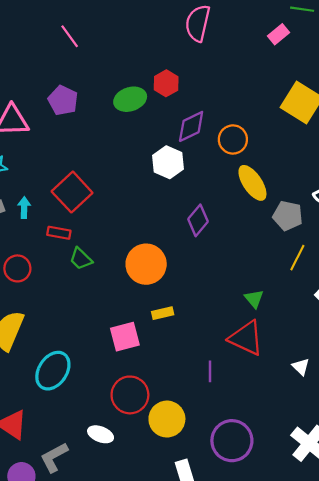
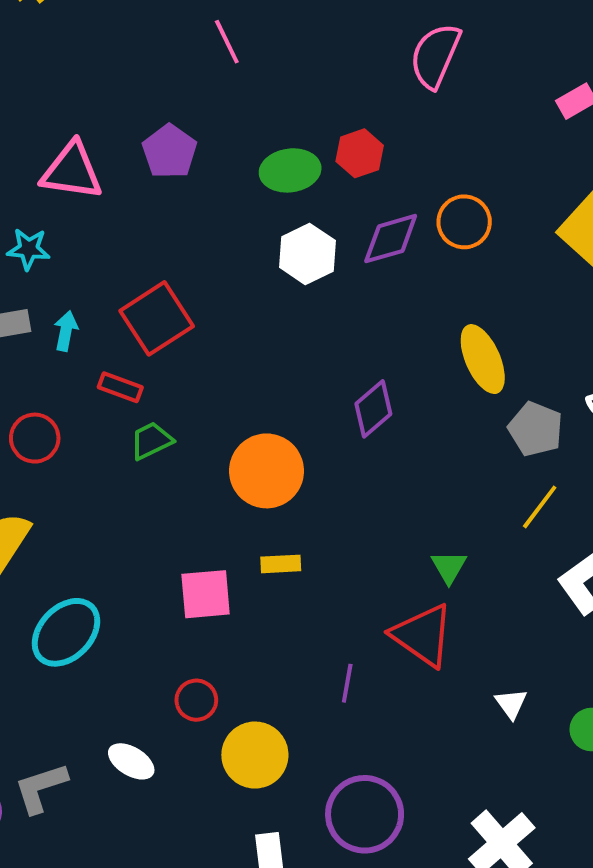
pink line: (70, 36) -> (227, 42), moved
orange circle: (233, 139) -> (464, 222), moved
white hexagon: (168, 162) -> (307, 254), moved
green trapezoid: (81, 259) -> (151, 441), turned 100
red circle: (130, 395) -> (196, 700), size x0.6

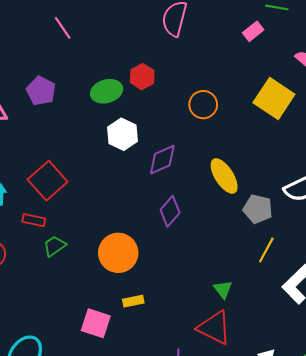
purple diamond: (391, 239) -> (162, 160), moved
pink square: (206, 594) -> (96, 323), turned 32

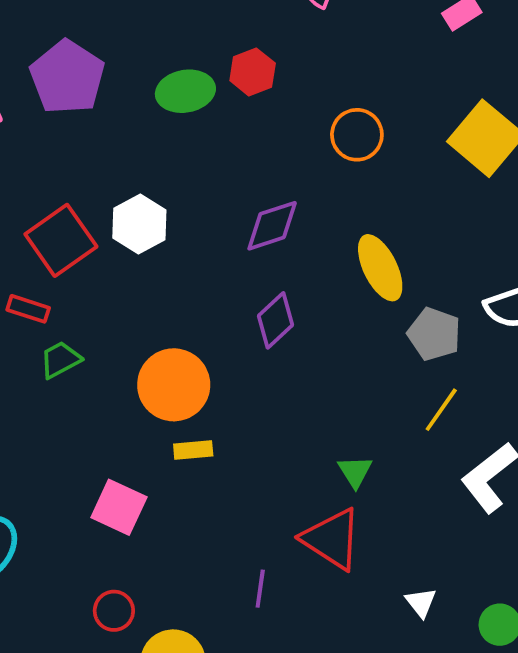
purple pentagon: (41, 91) -> (67, 77), size x1.4
white hexagon: (123, 134) -> (139, 224), moved
yellow rectangle: (133, 301) -> (193, 450), moved

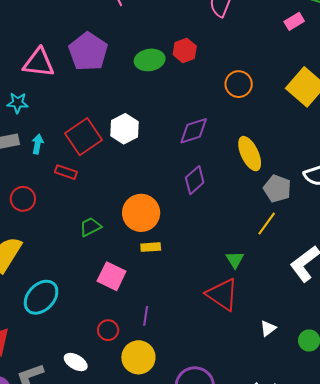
green trapezoid: (60, 360) -> (90, 227), moved
yellow line: (441, 410) -> (267, 224), moved
purple line: (260, 589) -> (146, 316), moved
white triangle: (421, 602) -> (268, 328), turned 30

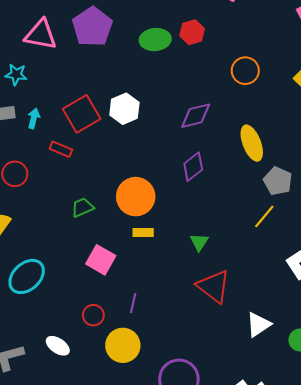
green triangle: (235, 260) -> (199, 242), moved
white triangle: (268, 328) -> (258, 325), size x1.5

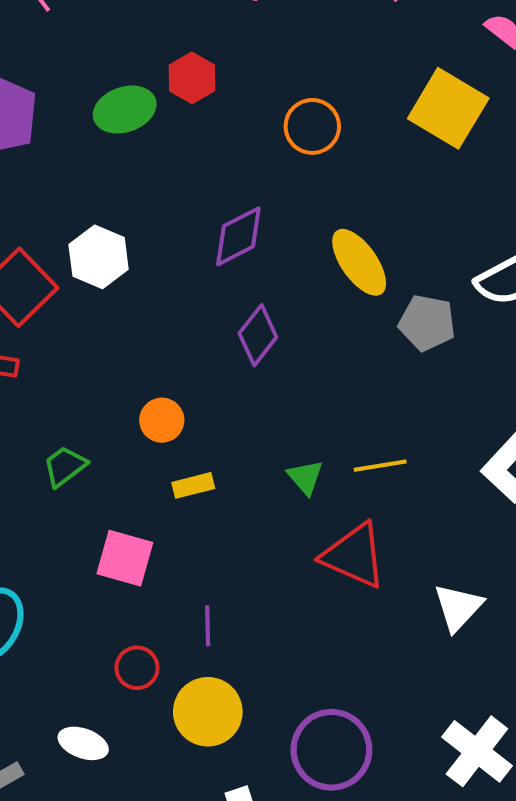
orange circle: (136, 197) -> (162, 420), size x0.6
yellow line: (264, 216) -> (380, 466), moved, turned 55

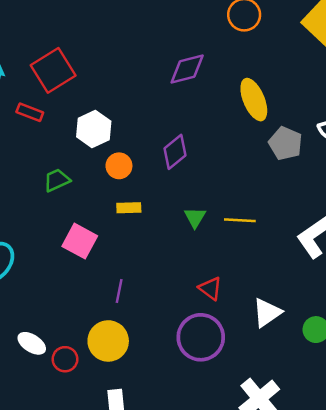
white hexagon: (99, 257) -> (94, 129), moved
purple diamond: (258, 335) -> (175, 152), moved
red triangle: (354, 556) -> (210, 288), moved, size x0.6
red circle: (137, 668) -> (65, 359), moved
purple circle: (331, 750) -> (201, 337), moved

